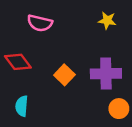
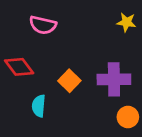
yellow star: (107, 20) -> (126, 22), moved
cyan semicircle: (22, 106) -> (39, 106), moved

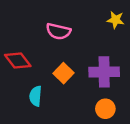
pink semicircle: (43, 25) -> (58, 31), moved
orange circle: (128, 117) -> (105, 109), moved

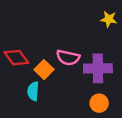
pink semicircle: (58, 31) -> (68, 58), moved
orange square: (63, 73) -> (44, 70), moved

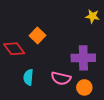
pink semicircle: (68, 58) -> (61, 78), moved
orange square: (44, 70) -> (38, 36), moved

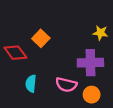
yellow star: (92, 16) -> (100, 33), moved

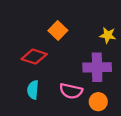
orange square: (41, 38) -> (58, 30), moved
red diamond: (15, 53) -> (34, 57), moved, turned -35

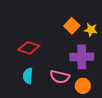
orange square: (58, 30) -> (72, 26), moved

